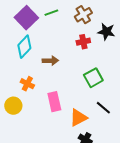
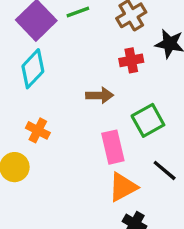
brown arrow: (50, 61) -> (100, 95), moved
pink rectangle: (54, 102) -> (113, 147), moved

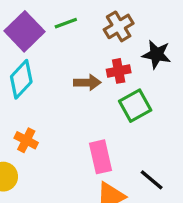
brown arrow: (100, 95) -> (87, 83), moved
green square: (148, 120) -> (135, 106), moved

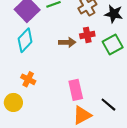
black star: (157, 54) -> (114, 14), moved
green square: (135, 106) -> (113, 44), moved

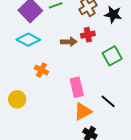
cyan diamond: (25, 40) -> (28, 40), turned 75
green square: (113, 44) -> (112, 56), moved
orange cross: (28, 79) -> (41, 70), moved

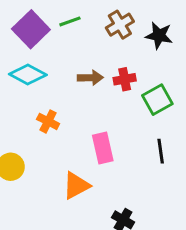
red cross: (88, 35) -> (125, 79), moved
black line: (108, 101) -> (161, 151), moved, turned 42
orange triangle: (83, 111) -> (76, 185), moved

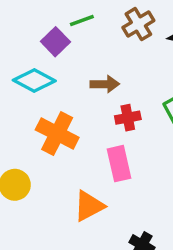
purple square: (31, 29) -> (55, 42), moved, size x0.7
red cross: (125, 79) -> (128, 118), moved
orange cross: (48, 121) -> (57, 134), size x1.6

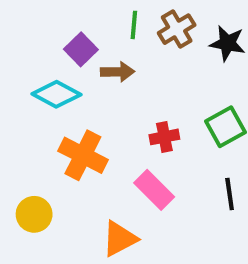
green line: (82, 21) -> (134, 25), moved, turned -65
brown arrow: (105, 84) -> (118, 72), moved
pink rectangle: (119, 164) -> (154, 190), turned -32

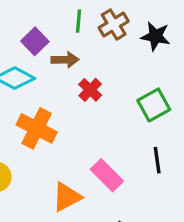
red cross: (164, 137) -> (90, 90), moved, turned -35
pink rectangle: (154, 190) -> (107, 175), moved

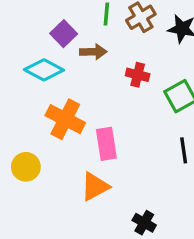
red cross: (90, 90) -> (138, 75), moved, turned -30
pink rectangle: (107, 175) -> (106, 144), moved, turned 36

